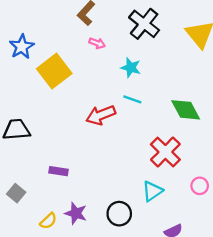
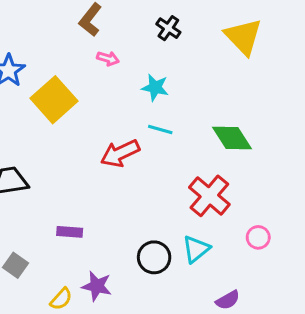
black cross: (144, 24) -> (168, 28), size x0.6
black circle: (119, 214) -> (154, 257), moved

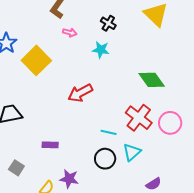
black cross: (168, 28) -> (108, 23), moved
cyan line: (160, 130) -> (109, 132), moved
pink circle: (258, 237) -> (170, 123), moved, size x1.5

